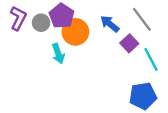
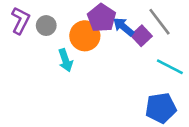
purple pentagon: (62, 16) -> (102, 18), moved
purple square: (129, 43) -> (141, 36), moved
cyan line: (151, 59) -> (170, 67), turned -35

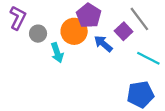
gray circle: (46, 26) -> (38, 34), moved
blue arrow: (123, 27) -> (103, 44), moved

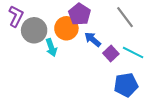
purple square: (124, 31) -> (111, 54), moved
gray circle: (38, 34) -> (34, 30), size x1.6

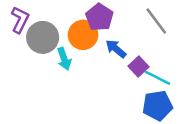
cyan line: (133, 53) -> (158, 78), moved

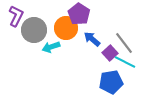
gray line: (156, 21) -> (124, 43), moved
cyan arrow: (64, 59) -> (51, 47), turned 90
blue pentagon: (158, 106) -> (111, 82), moved

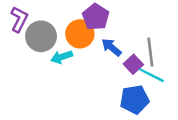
gray line: (124, 43) -> (150, 52), turned 30

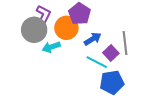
purple L-shape: (19, 19) -> (43, 16), moved
blue arrow: (111, 47) -> (93, 39), turned 108
cyan line: (152, 75) -> (97, 62), moved

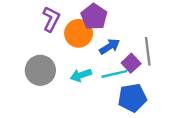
gray circle: (34, 30) -> (40, 70), moved
cyan arrow: (51, 47) -> (81, 75), moved
cyan line: (97, 62) -> (114, 74), turned -40

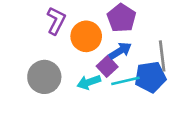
purple pentagon: (94, 17) -> (122, 18), moved
purple square: (131, 63) -> (107, 66), moved
blue pentagon: (132, 98) -> (150, 77), moved

